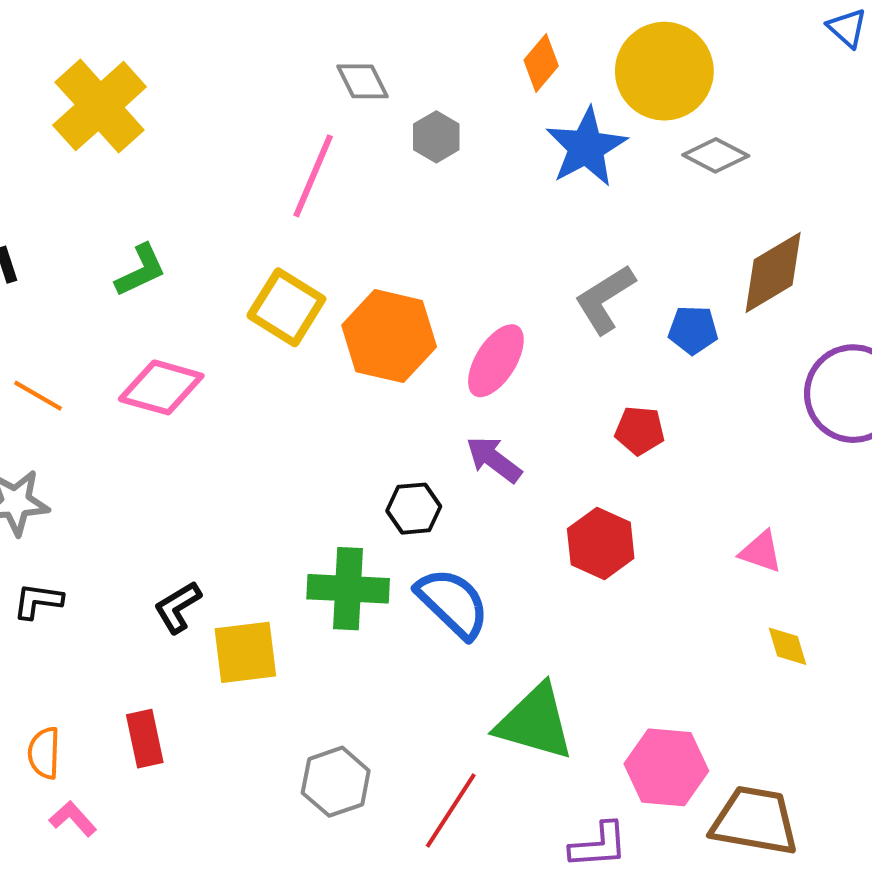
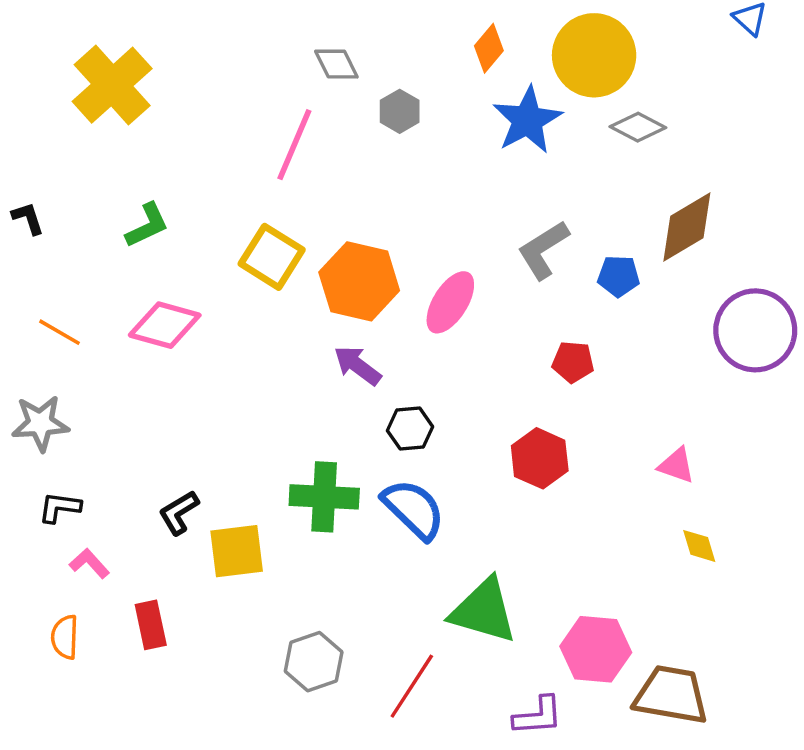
purple arrow: (494, 459) -> (357, 365), moved
black hexagon: (414, 509) -> (410, 429), moved
pink L-shape: (73, 819) -> (89, 563), moved

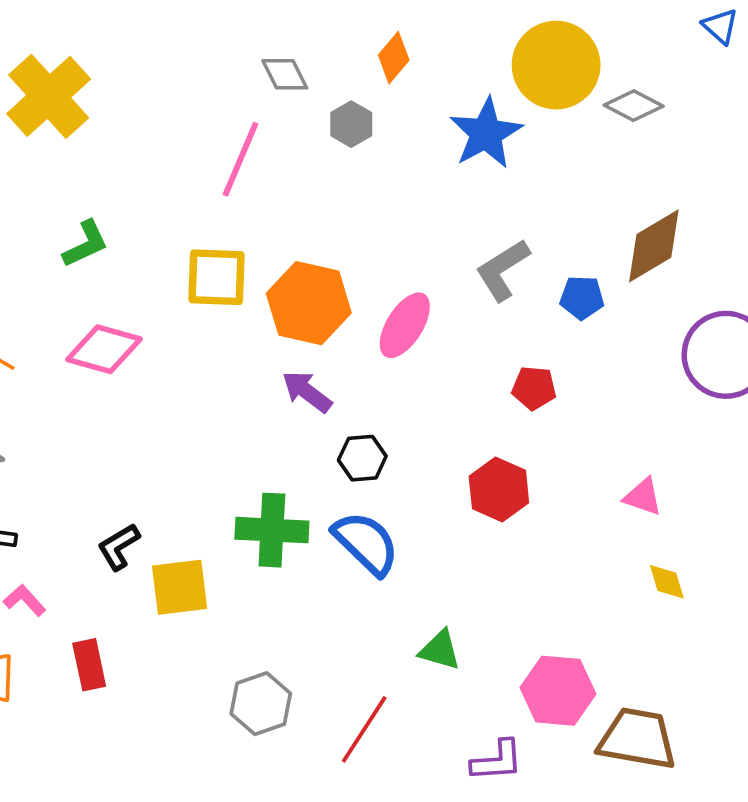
orange diamond: (489, 48) -> (394, 58), moved
gray diamond: (638, 127) -> (634, 106), moved
yellow square: (272, 257) -> (217, 277), turned -30
green triangle: (484, 611) -> (440, 650), size x0.6

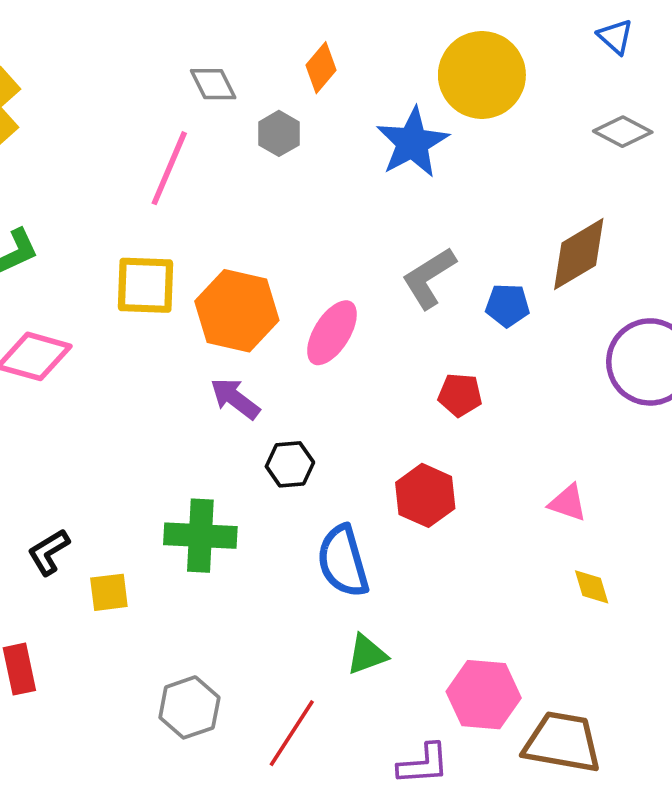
blue triangle: (720, 26) -> (615, 37), moved
gray diamond: (634, 106) -> (623, 132), moved
blue semicircle: (366, 543) -> (343, 561), moved, turned -150
yellow square: (180, 587) -> (109, 592), size x0.7
green triangle: (440, 650) -> (367, 654), turned -36

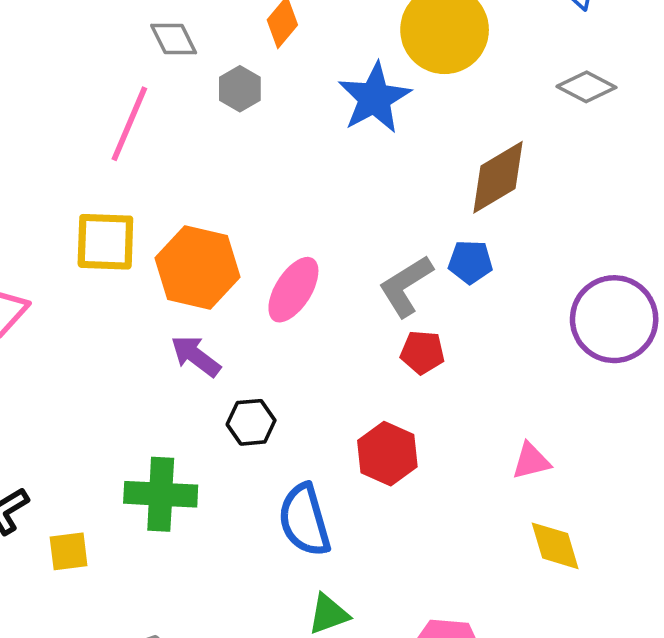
brown diamond: (579, 254) -> (498, 177), moved
gray L-shape: (429, 278) -> (406, 286), moved
pink triangle: (568, 503) -> (531, 461), turned -33
yellow diamond: (592, 587) -> (555, 546), size x1.4

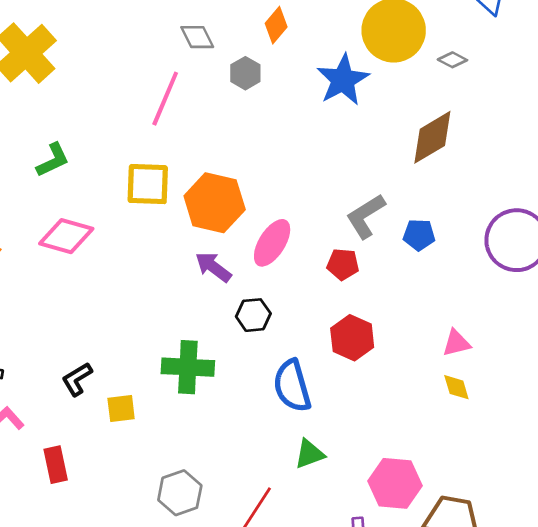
gray diamond: (586, 87) -> (452, 60), moved, size x0.7
blue pentagon: (470, 262) -> (419, 235), moved
pink ellipse: (293, 290) -> (272, 243), moved
red pentagon: (422, 352) -> (343, 264), moved
yellow diamond: (555, 546) -> (456, 387), moved, size x0.7

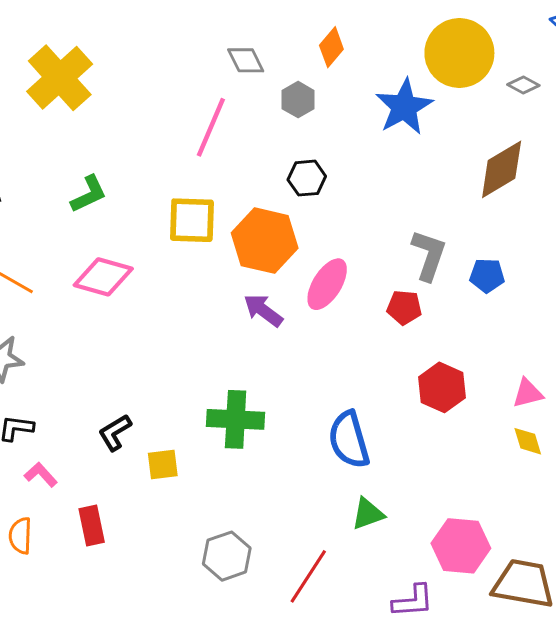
gray L-shape: (366, 216) -> (429, 255), turned 141
black hexagon: (253, 315) -> (307, 178), moved
red hexagon: (352, 338) -> (442, 387), moved

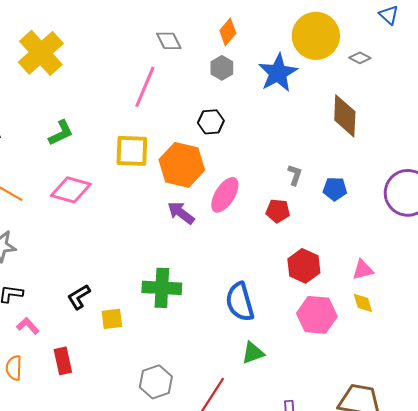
gray hexagon: (298, 100) -> (222, 68), moved
brown diamond: (502, 169) -> (345, 116), turned -57
gray L-shape: (429, 255) -> (295, 175), size x0.6
pink hexagon: (461, 546) -> (317, 315), moved

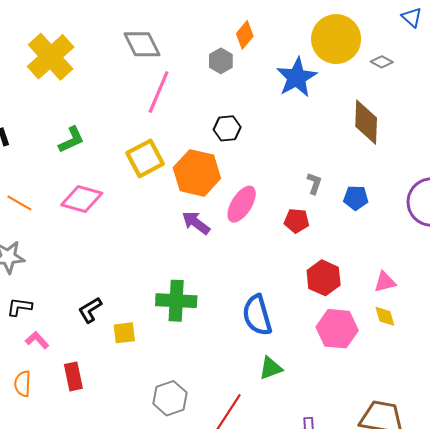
gray diamond: (169, 41) -> (142, 44), moved, size x1.4
gray hexagon: (222, 68) -> (221, 61), moved
yellow square: (132, 151) -> (145, 158), turned -30

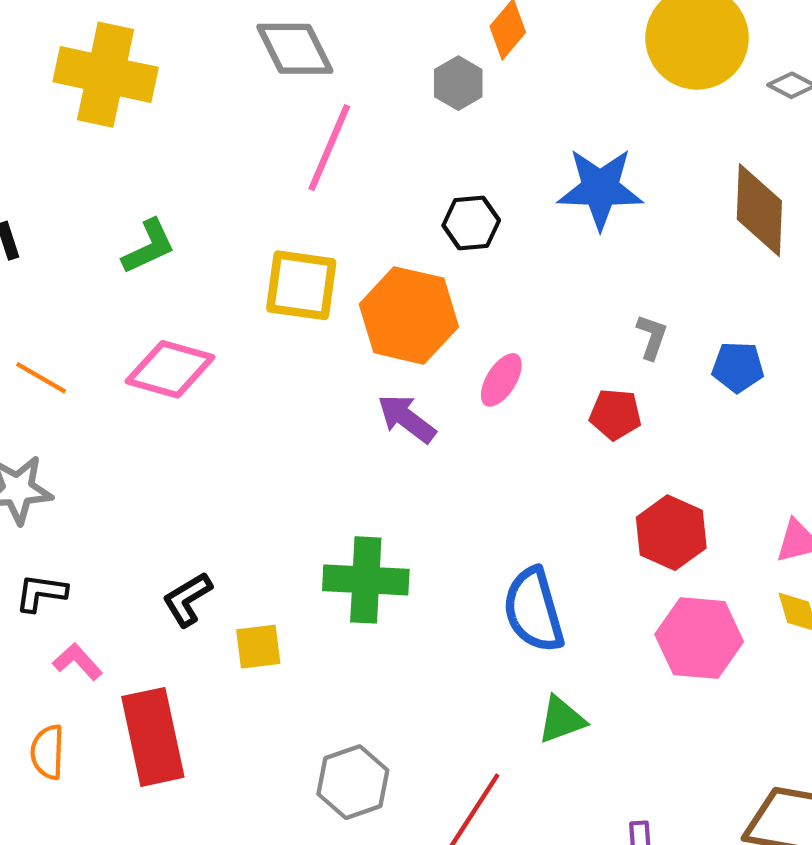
yellow cross: (51, 57) -> (106, 75), turned -36
blue star: (297, 77) -> (600, 189), moved, turned 30
yellow square: (145, 158) -> (301, 285), turned 36
pink ellipse: (242, 204) -> (501, 380), size x0.7
red rectangle: (73, 376) -> (153, 737), size x1.6

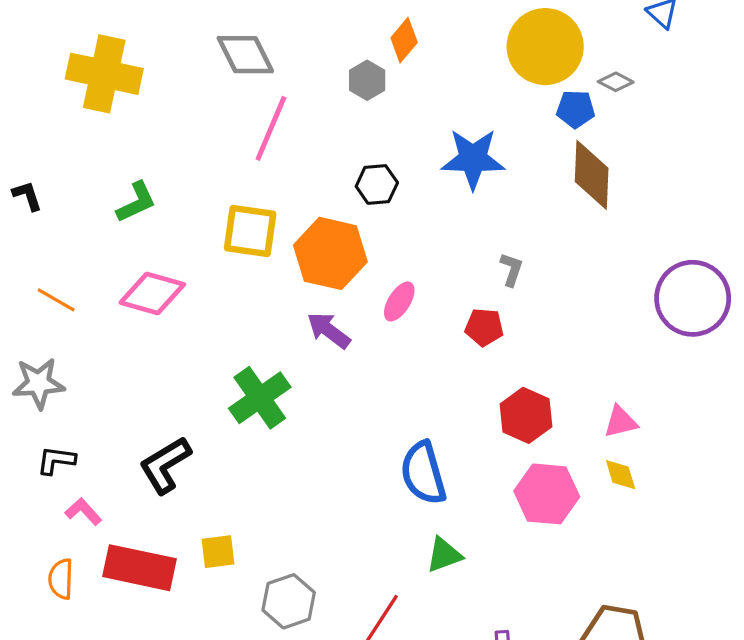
blue pentagon: (738, 367) -> (576, 109), moved
green cross: (366, 580) -> (260, 398), moved, turned -38
black L-shape: (187, 599) -> (165, 465), size x1.4
yellow square: (258, 647) -> (218, 552), moved
red rectangle: (153, 737) -> (139, 568), turned -66

